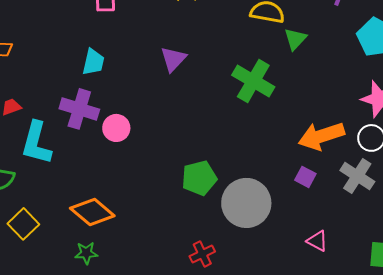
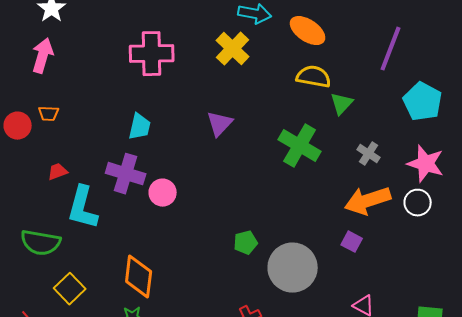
gray cross: (357, 176) -> (369, 154), moved, size x0.7
green pentagon: (199, 178) -> (246, 243), size x0.7
orange diamond: (92, 212) -> (139, 277), turned 57

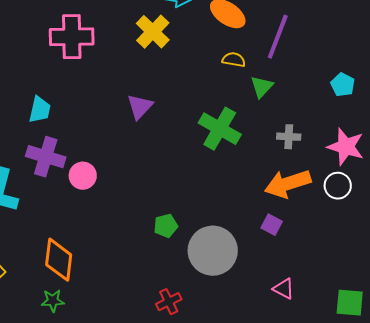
purple line: (391, 49) -> (278, 37), moved
yellow semicircle: (314, 77) -> (234, 60), size x0.7
cyan pentagon: (423, 102) -> (343, 85), size x0.6
cyan trapezoid: (140, 127) -> (40, 110), moved
gray cross: (369, 154) -> (289, 137), turned -30

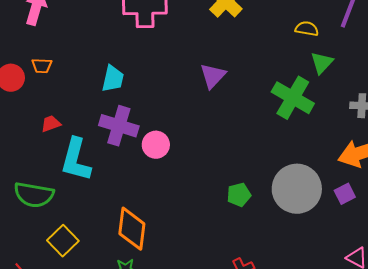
green triangle: (262, 87) -> (322, 63), moved
purple square: (272, 225) -> (345, 194), turned 35
gray circle: (213, 251) -> (297, 189), moved

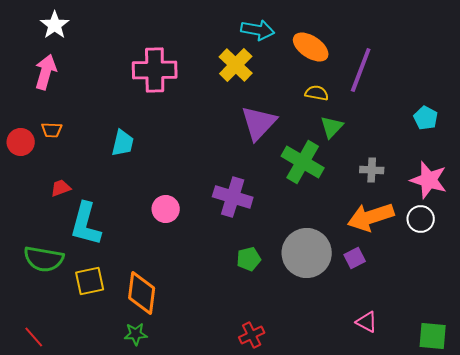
purple triangle: (213, 76) -> (259, 123), moved, size x1.4
purple cross: (119, 126) -> (233, 197), moved
yellow square: (63, 241) -> (90, 281), moved, turned 32

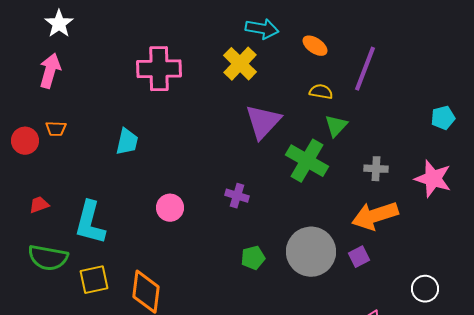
orange ellipse: (311, 47) -> (315, 46), size x0.7
cyan pentagon: (426, 118) -> (443, 118), moved, turned 30
red trapezoid: (61, 188) -> (39, 205), moved
purple cross: (233, 197) -> (237, 196), size x0.6
white circle: (421, 219) -> (425, 289), moved

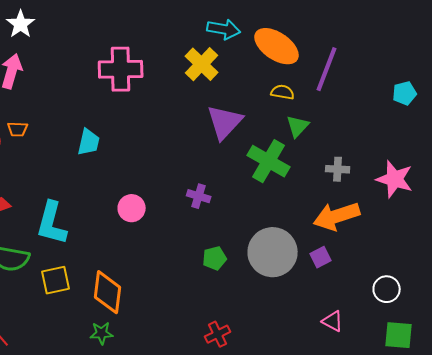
orange ellipse: (315, 46) -> (277, 46), size x1.8
cyan pentagon: (443, 118) -> (405, 93), moved

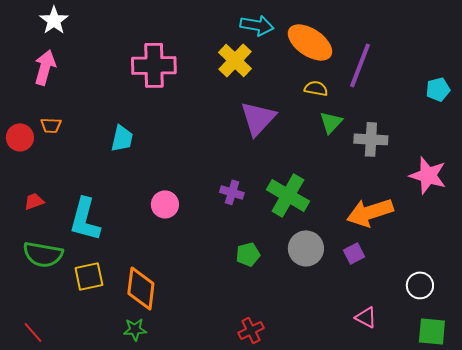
green cross: (269, 161) -> (288, 195), moved
gray cross: (338, 169) -> (371, 139), moved, size x1.4
gray circle: (273, 252) -> (306, 248), size x0.7

